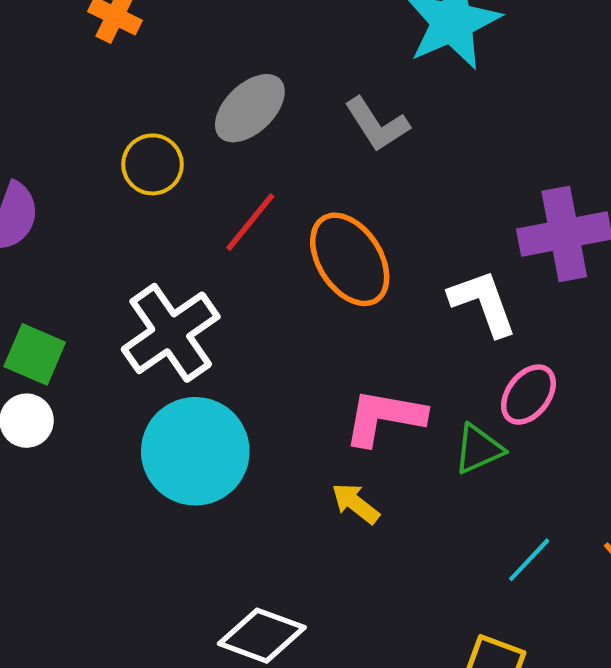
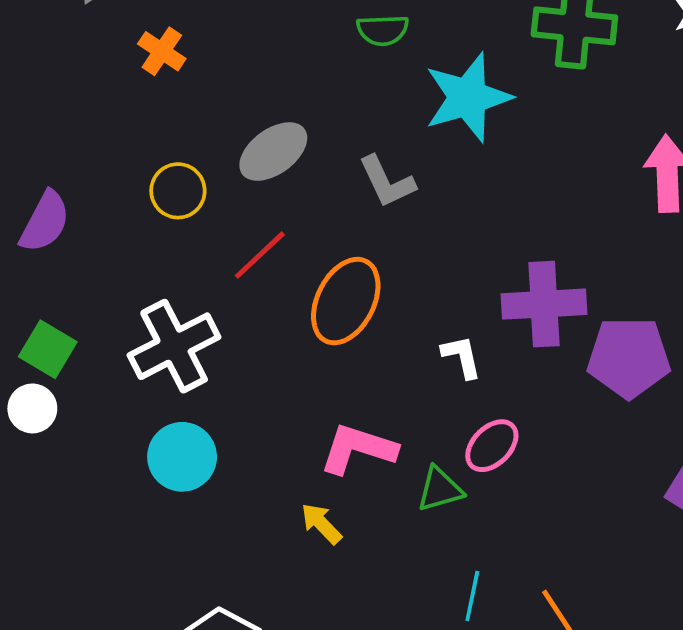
orange ellipse: (350, 259) -> (346, 301), turned 52
white L-shape: (483, 303) -> (462, 357), size x0.7
cyan circle: (195, 451) -> (182, 457), size x0.7
cyan line: (529, 560) -> (472, 596), turned -39

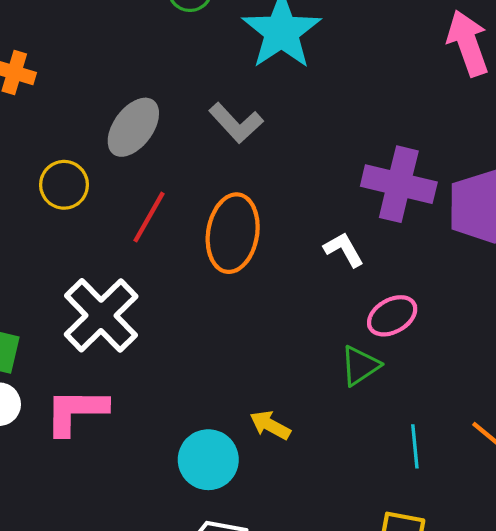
purple cross: (544, 304) -> (399, 184), turned 34
pink ellipse: (492, 446) -> (392, 316), turned 33
pink L-shape: (358, 449) -> (76, 411), moved
cyan circle: (182, 457) -> (208, 460), moved

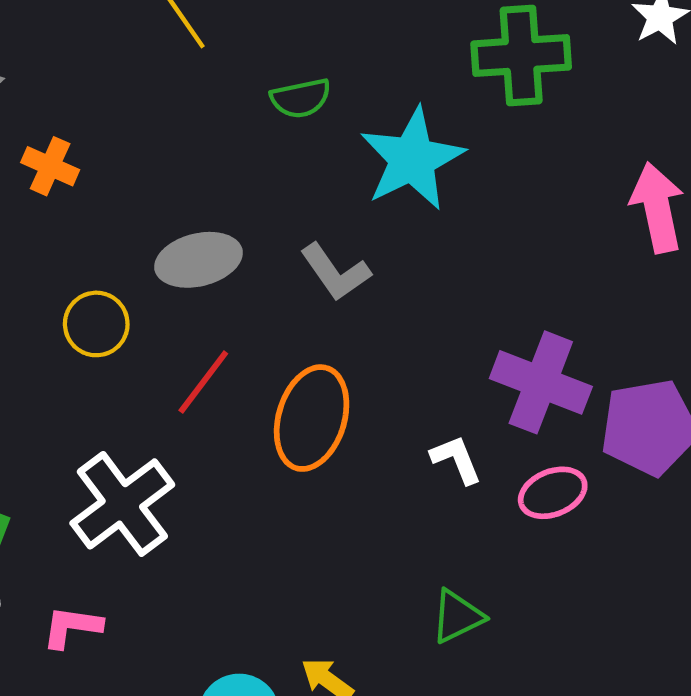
gray ellipse: (133, 127) -> (199, 260), turned 32
pink ellipse: (392, 316) -> (553, 493), moved
pink L-shape: (76, 411) -> (72, 627), size x0.7

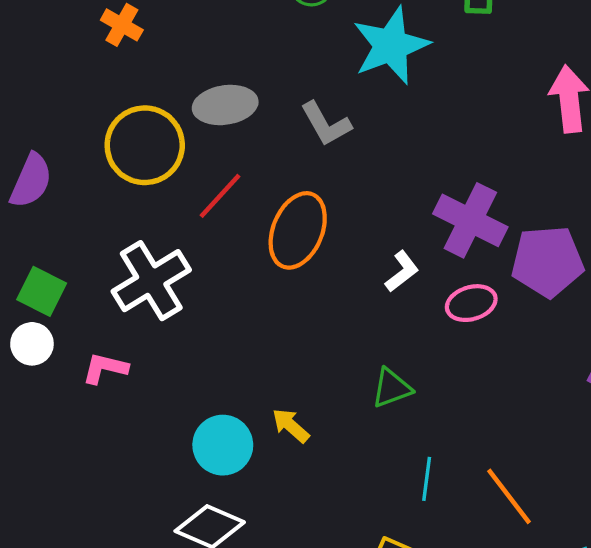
yellow circle: (96, 324) -> (145, 145), size x1.6
white L-shape: (456, 459) -> (402, 271), turned 69

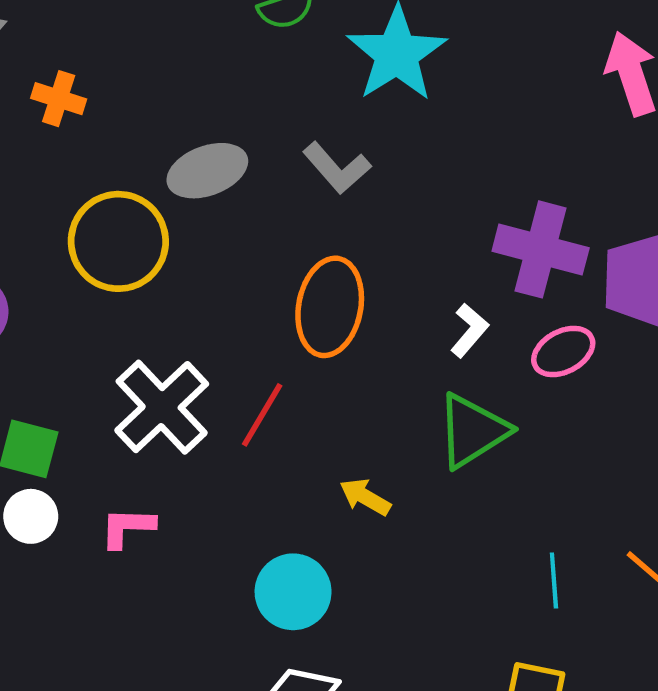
red line: (220, 196) -> (262, 415), moved
green triangle: (392, 388) -> (473, 431), moved, size x1.5
yellow arrow: (291, 426) -> (365, 497), moved

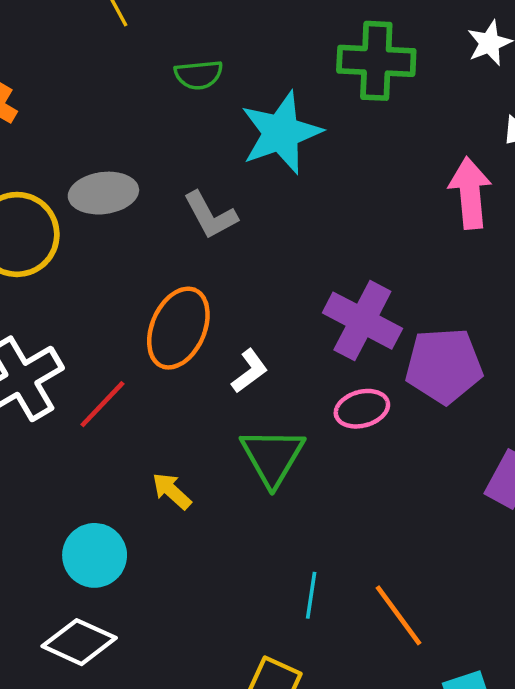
white L-shape: (469, 330) -> (250, 371), moved
green triangle: (473, 431) -> (272, 457), turned -40

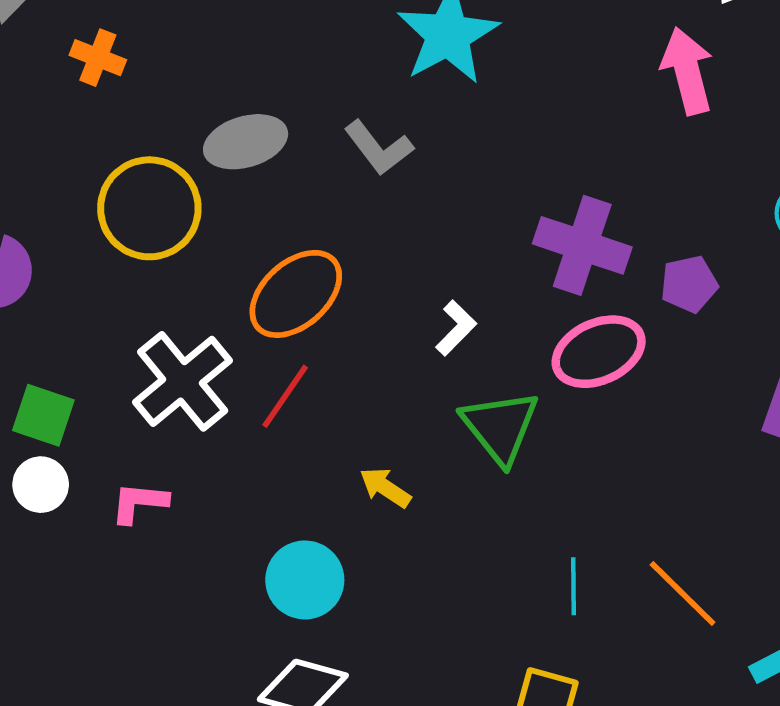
orange ellipse: (178, 328) -> (296, 294), moved, turned 34
purple pentagon: (444, 366) -> (689, 284), size x0.6
pink ellipse: (362, 409) -> (599, 352), size x1.4

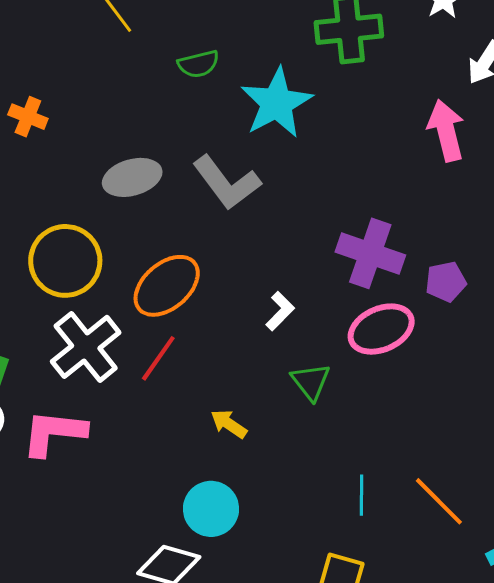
gray L-shape: (379, 148) -> (227, 183), size x1.4
yellow circle: (149, 208) -> (65, 261), moved
green triangle: (500, 427) -> (311, 382), size x0.7
pink L-shape: (139, 503) -> (54, 433), size x1.6
cyan circle: (305, 580) -> (211, 509), moved

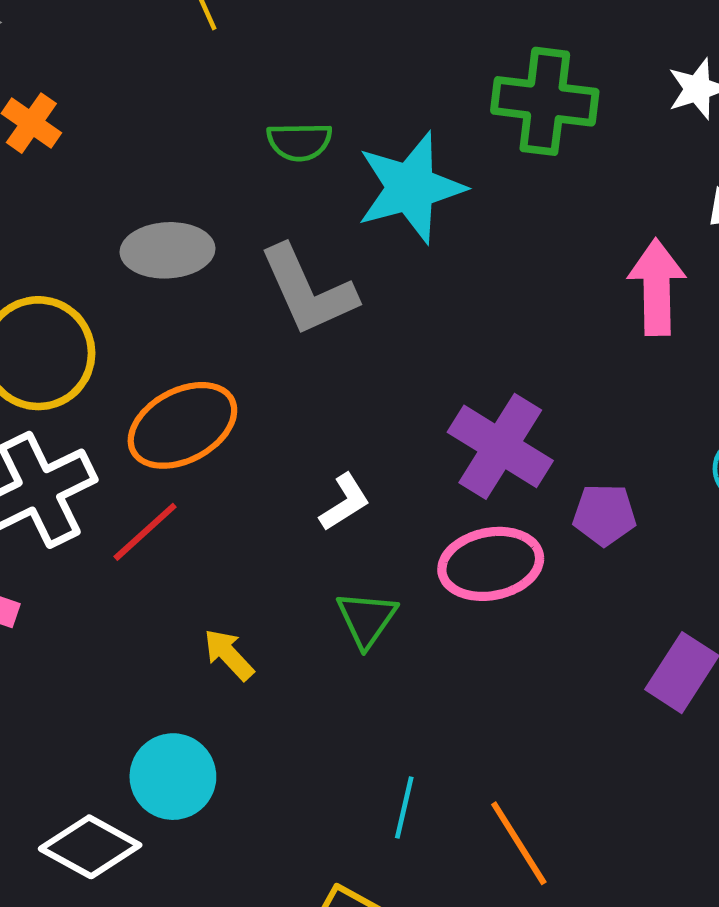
green semicircle: (198, 64) -> (299, 142), moved

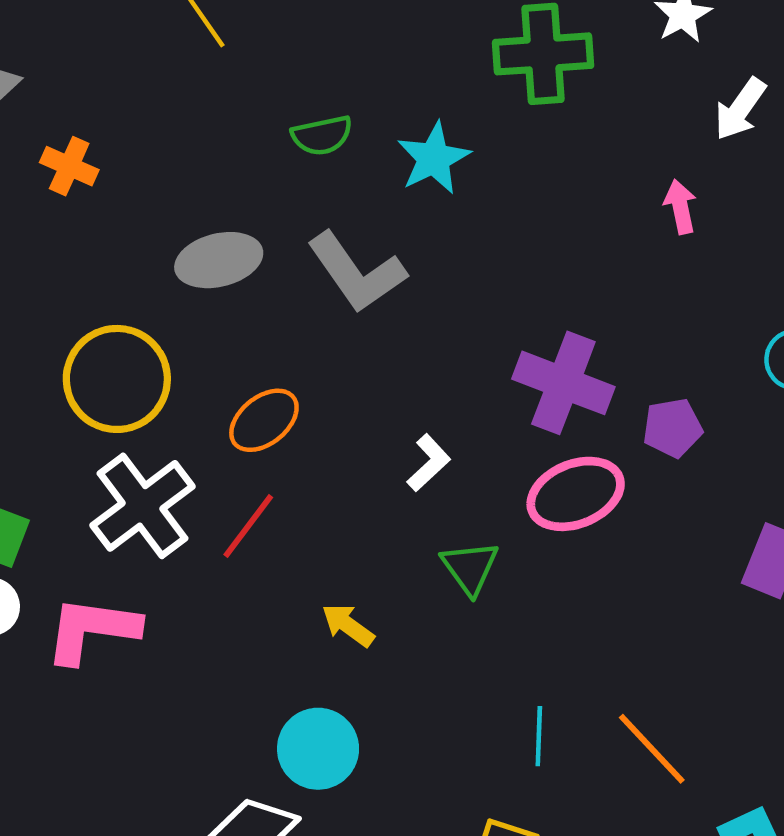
cyan star: (411, 188) -> (434, 158), size x0.7
pink arrow: (657, 287) -> (680, 207), size x0.6
orange ellipse: (182, 425) -> (264, 420), size x0.7

